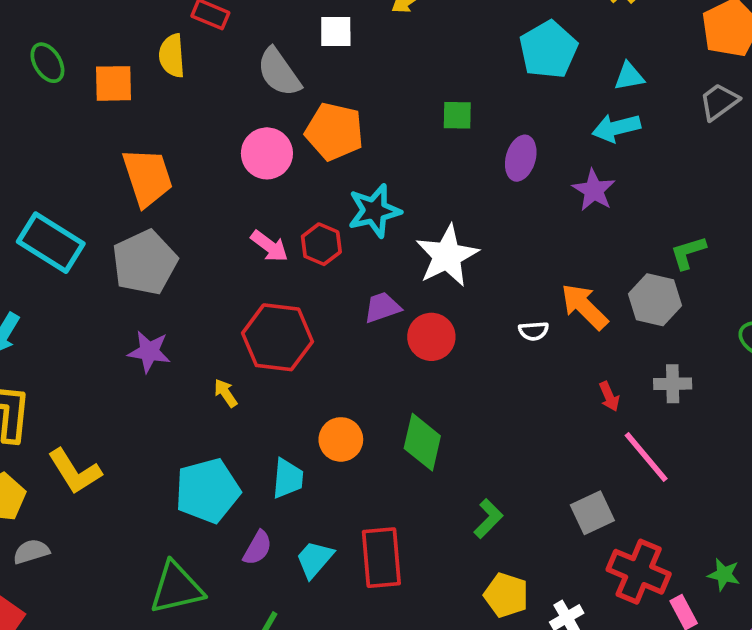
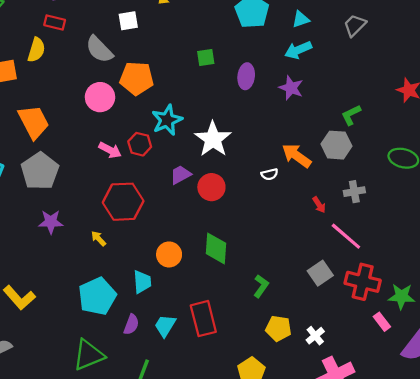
yellow semicircle: (172, 56) -> (36, 50), turned -150
red cross: (639, 572) -> (363, 282), moved
green star: (724, 575) -> (401, 296), size x1.4

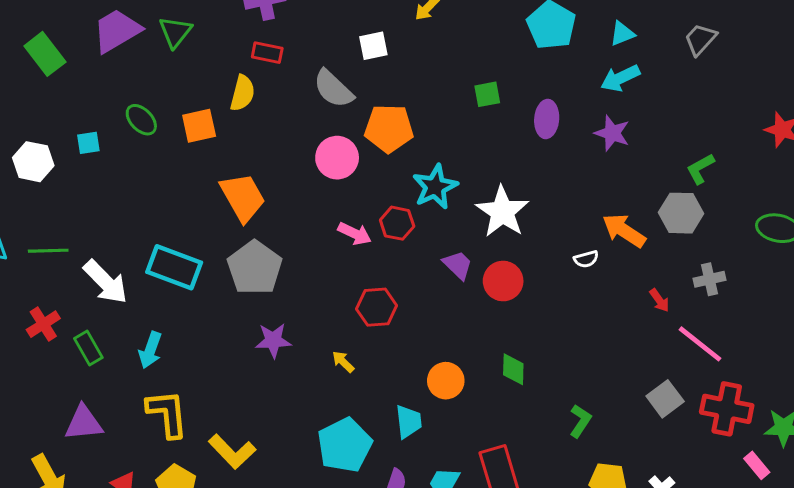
purple trapezoid: (181, 175) -> (458, 265), turned 75
red hexagon: (123, 202) -> (377, 307), size x0.7
green diamond: (216, 248) -> (513, 369), size x0.7

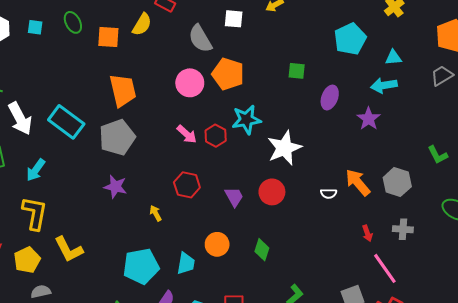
green L-shape: (700, 169) -> (438, 155), moved, turned -105
purple trapezoid: (458, 265) -> (234, 197), moved

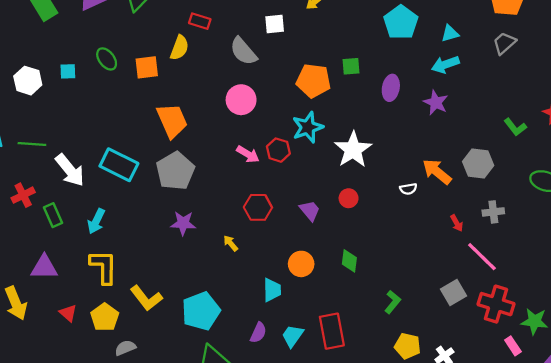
orange pentagon: (228, 74) -> (313, 81), moved
red circle: (272, 192) -> (349, 198), size x0.7
cyan pentagon: (141, 266) -> (201, 311), moved

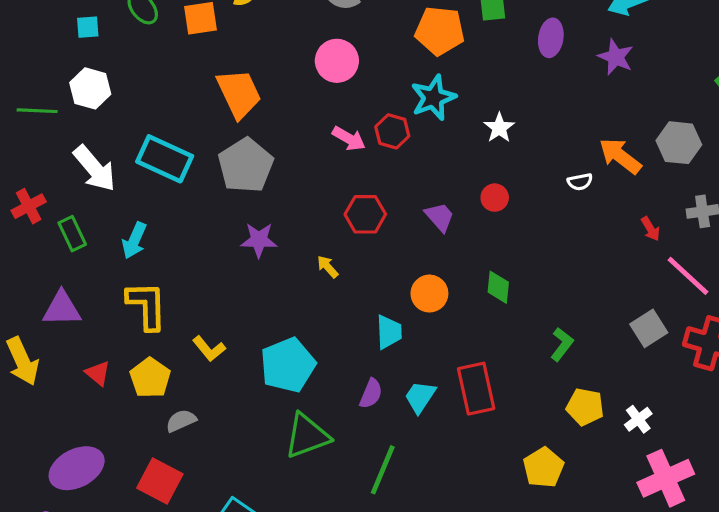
white hexagon: (28, 81) -> (90, 88), moved
green line: (32, 144) -> (37, 111), moved
white star: (353, 150) -> (499, 128), size x0.6
yellow L-shape: (146, 298) -> (209, 349), size x0.7

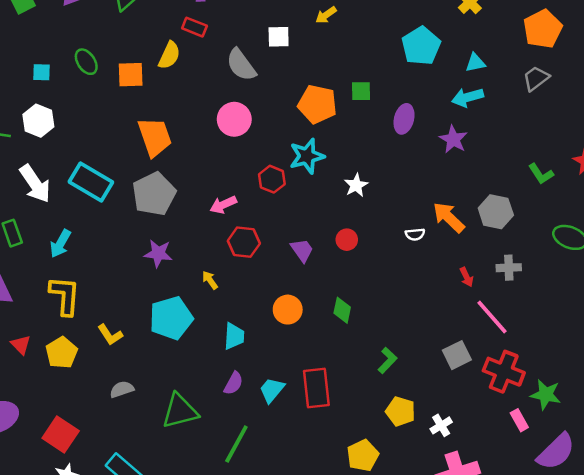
pink arrow: (349, 139) -> (223, 205), moved, turned 120
cyan trapezoid: (389, 332) -> (234, 336), moved
cyan pentagon: (288, 365) -> (171, 318), moved
gray semicircle: (181, 421) -> (122, 389), moved

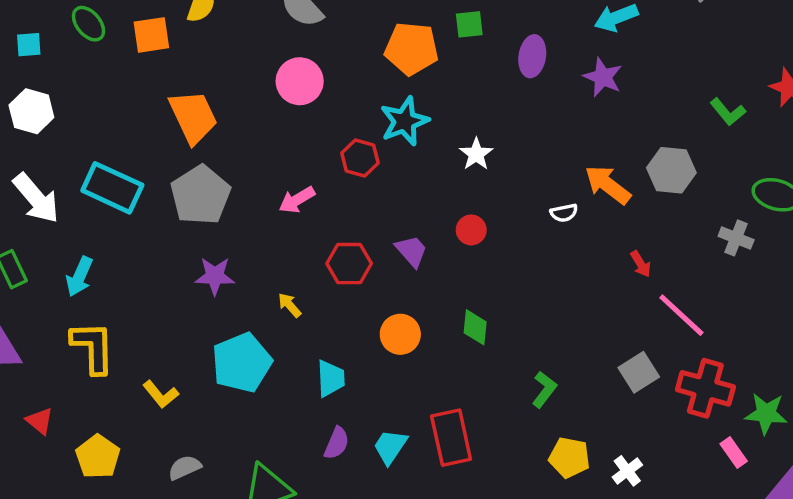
red hexagon: (244, 242) -> (349, 264), moved
gray cross: (509, 268) -> (736, 238), moved, turned 30
yellow pentagon: (62, 353) -> (98, 457), moved

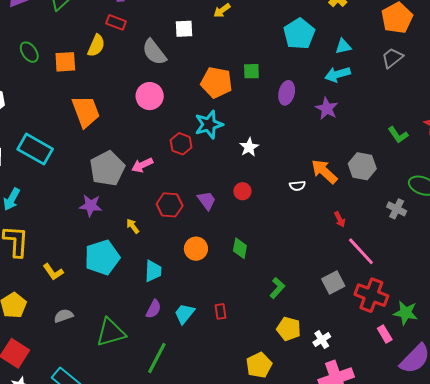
gray pentagon: (200, 195) -> (107, 168), moved
red rectangle: (451, 438) -> (221, 311), size x0.5

